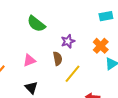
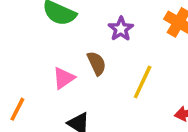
brown semicircle: (58, 59) -> (97, 63), moved

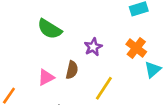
brown semicircle: (97, 63) -> (72, 70), turned 30

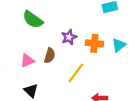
orange cross: (136, 48) -> (94, 43), moved, turned -36
cyan triangle: (153, 70) -> (119, 45), moved

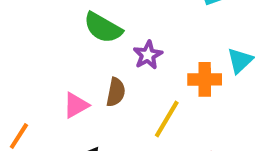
green semicircle: (33, 20) -> (103, 28), moved
orange cross: (94, 43) -> (205, 79), moved

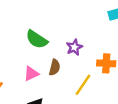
green semicircle: (103, 28) -> (37, 39), moved

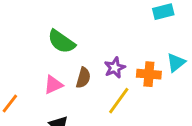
purple star: (74, 47) -> (115, 68), moved

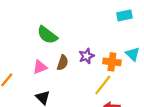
cyan triangle: (176, 63) -> (133, 54), turned -40
yellow line: (119, 101) -> (103, 85), moved

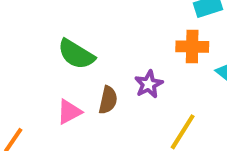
orange cross: (112, 62) -> (192, 47), moved

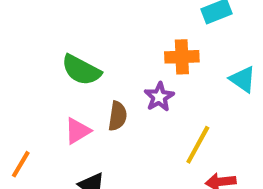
orange cross: (192, 47) -> (182, 57), moved

